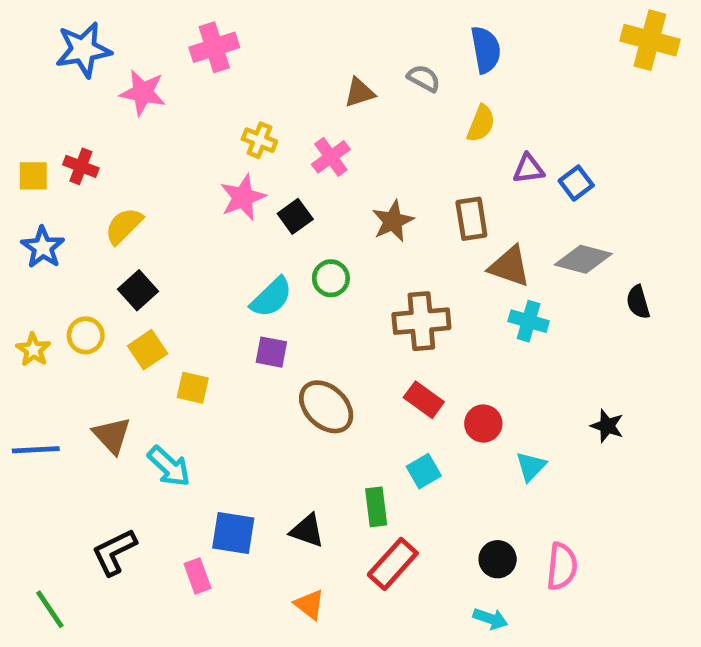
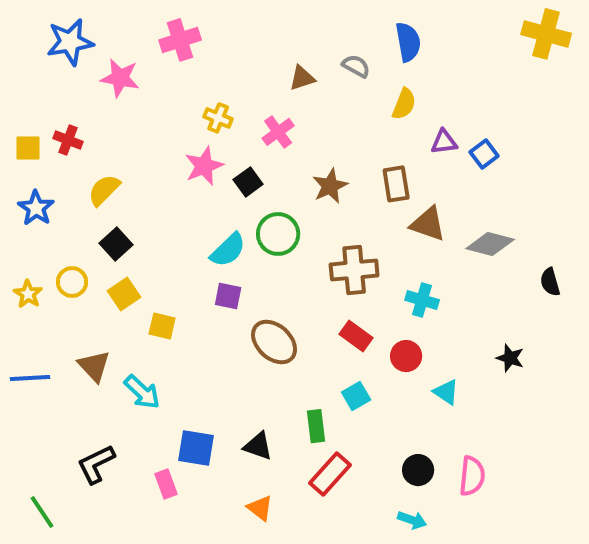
gray diamond: (583, 259) -> (490, 244), moved
green circle: (331, 278) -> (278, 234), size x1.4
black semicircle: (638, 302) -> (550, 282), moved
cyan cross: (529, 321) -> (422, 300), moved
cyan triangle: (531, 466) -> (446, 392), turned -40

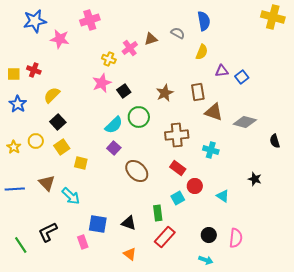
pink cross: (278, 132) -> (130, 48), moved
purple square: (228, 296) -> (114, 148), turned 32
red circle: (406, 356) -> (195, 186), moved
green line: (42, 512) -> (21, 245), moved

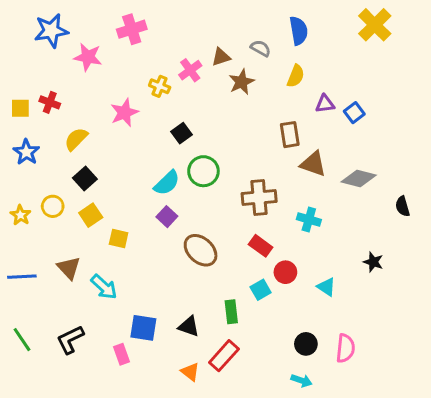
yellow cross: (273, 17) -> (375, 25), moved, turned 30
pink star: (102, 83) -> (124, 113), moved
brown star: (165, 93) -> (242, 82), moved
red rectangle: (165, 237) -> (224, 356), moved
green line: (21, 245) -> (22, 340), moved

